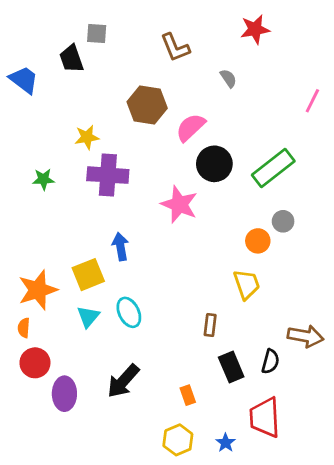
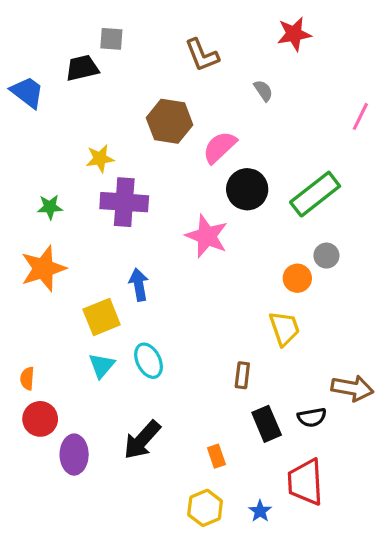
black trapezoid: (71, 59) -> (82, 68), turned 96
orange star: (38, 290) -> (43, 268), moved
black semicircle: (270, 361) -> (312, 417), turned 65

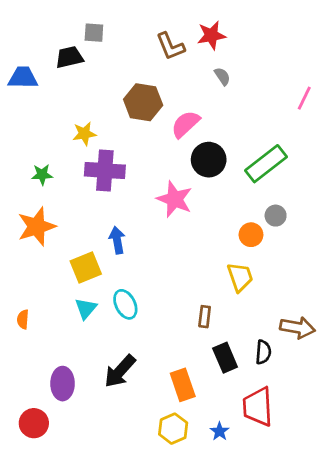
red star: (294, 34) -> (211, 35), moved
blue trapezoid: (27, 92) -> (23, 78), turned -36
black semicircle: (312, 417) -> (263, 352), turned -75
red circle: (40, 419) -> (34, 423), moved
orange rectangle: (216, 456) -> (183, 385), size x1.6

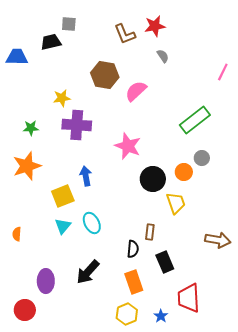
black circle: (209, 160) -> (153, 179), moved
black semicircle: (263, 352) -> (133, 249), moved

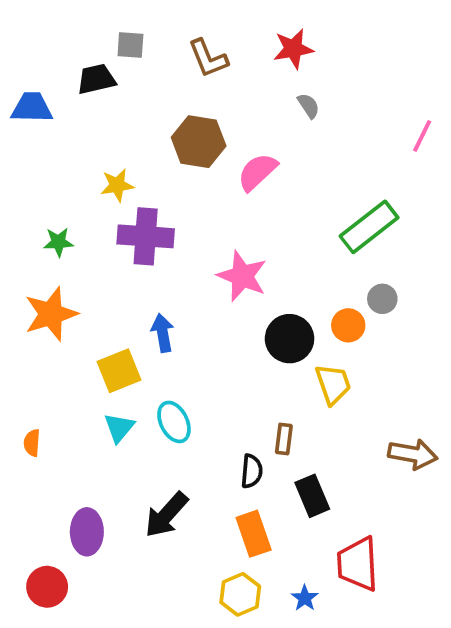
brown L-shape: (125, 34) -> (208, 58), moved

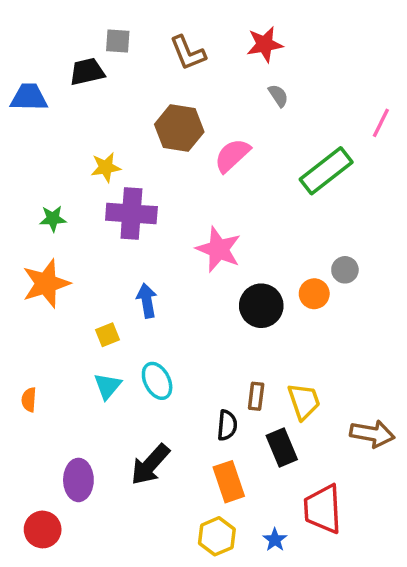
green rectangle: (369, 227) -> (326, 171), moved
yellow square: (119, 371) -> (107, 335), size x0.6
yellow trapezoid: (333, 384) -> (304, 401), moved
brown arrow: (413, 454) -> (372, 434), moved

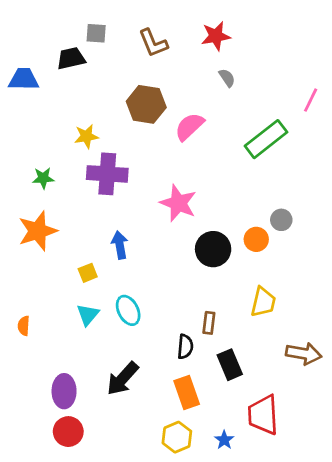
yellow trapezoid: (304, 401) -> (263, 302), moved, turned 32
red circle: (43, 529) -> (68, 432), moved

